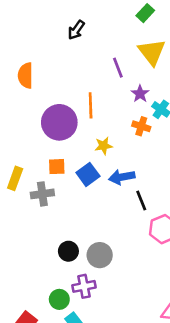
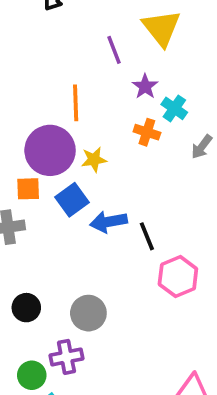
purple circle: (59, 122) -> (50, 150), moved
blue arrow: (122, 177) -> (109, 222), moved
black circle: (68, 251) -> (26, 308), moved

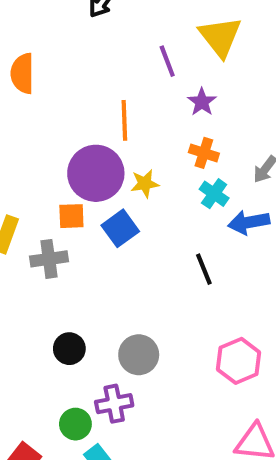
cyan cross: (174, 108) -> (214, 194), moved
blue arrow: (109, 222) -> (249, 222), moved
pink hexagon: (178, 277) -> (239, 361), moved

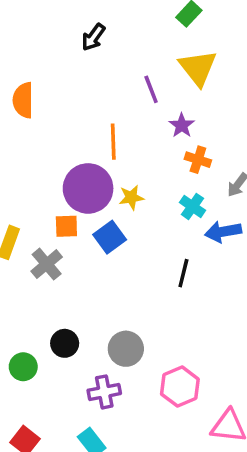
orange cross: (204, 153) -> (198, 160), moved
gray cross: (49, 259) -> (47, 264), turned -32
black line: (204, 269) -> (183, 273), turned 36
pink hexagon: (239, 361) -> (180, 387), moved
green circle: (75, 424) -> (23, 367), moved

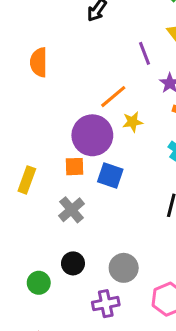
orange line: (113, 142) -> (113, 97), turned 52
yellow star: (131, 197) -> (133, 122), moved
blue square: (110, 237) -> (110, 176), turned -35
gray cross: (47, 264) -> (71, 210), moved

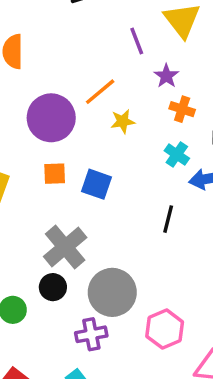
purple circle: (92, 135) -> (51, 118), moved
gray cross: (71, 210) -> (65, 247), moved, size x1.4
gray circle: (124, 268) -> (112, 292), size x1.4

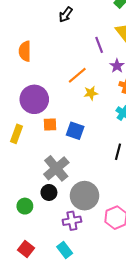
purple circle: (51, 118) -> (34, 99), moved

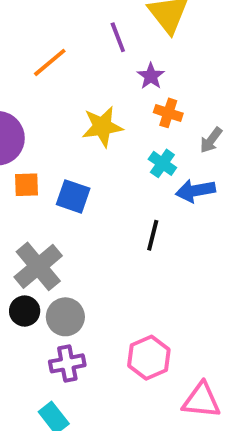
orange line: (77, 75) -> (50, 62), moved
yellow star: (91, 93) -> (102, 127), size x1.5
gray circle: (85, 196) -> (65, 317), moved, size x0.7

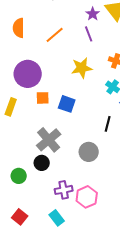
purple line: (118, 37) -> (89, 34), moved
purple star: (151, 76) -> (93, 14), moved
gray circle: (65, 317) -> (89, 152), moved
pink hexagon: (149, 358) -> (87, 197), moved

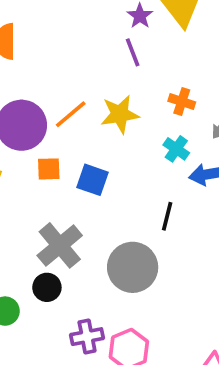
orange line: (55, 35) -> (71, 114), moved
gray circle: (89, 152) -> (133, 267), size x1.4

